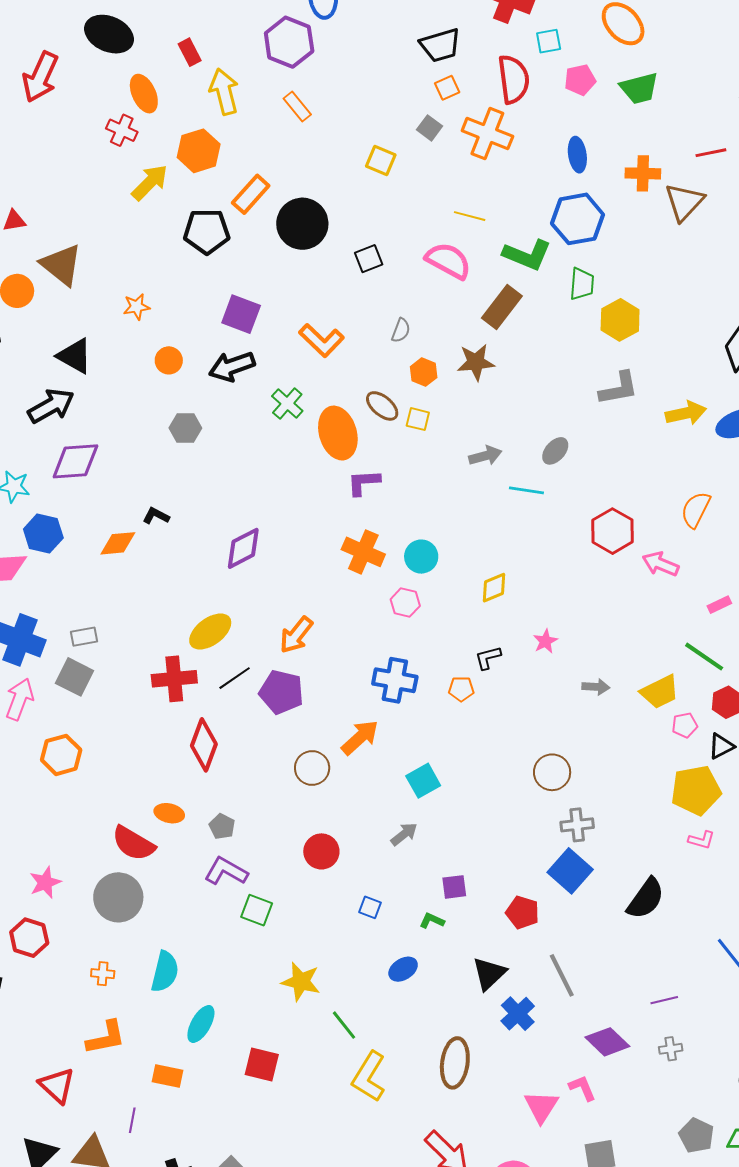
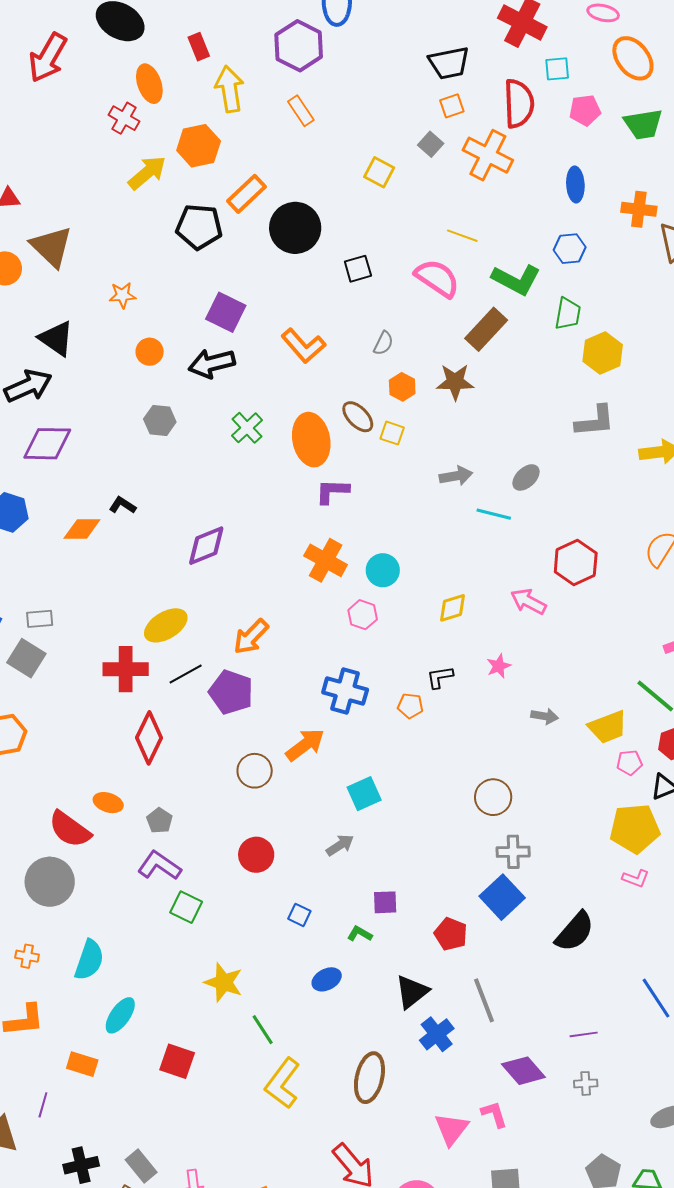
blue hexagon: (578, 219) -> (570, 249), size x0.6
green cross: (287, 403) -> (247, 428), moved
pink arrow: (660, 564) -> (528, 601), moved

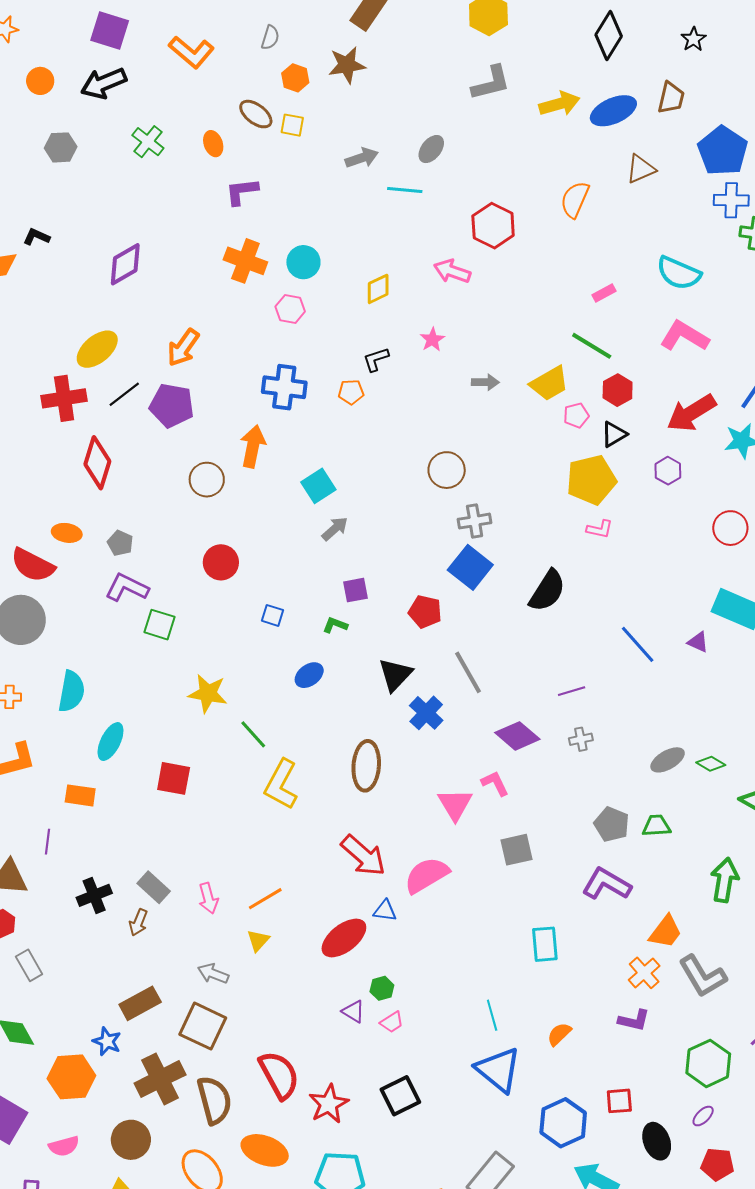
orange ellipse: (311, 440) -> (213, 144), size x0.5
orange arrow: (305, 745) -> (253, 446), turned -33
gray arrow: (340, 845) -> (335, 529), moved

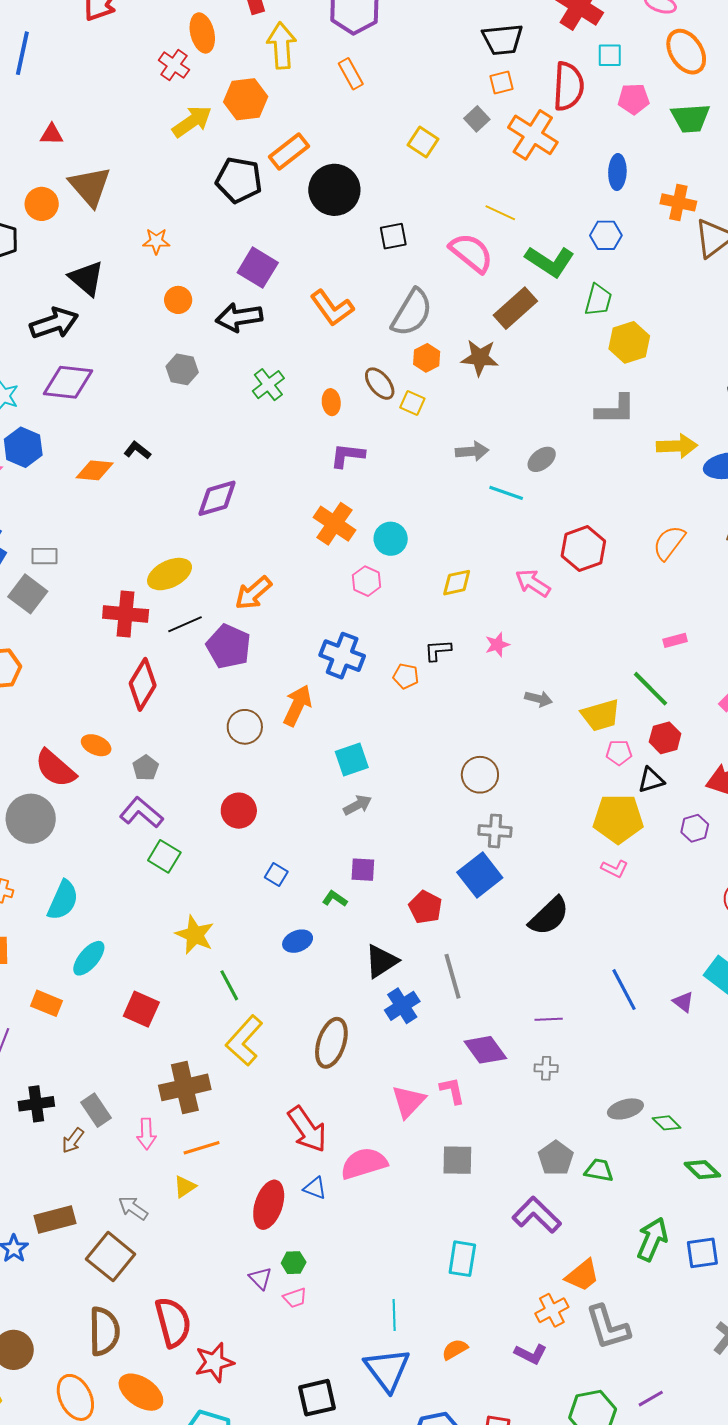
gray semicircle: (270, 38) -> (412, 313), size x2.0
red ellipse: (344, 938) -> (269, 1205), turned -48
brown cross: (160, 1079) -> (185, 1087), moved
black square: (400, 1096) -> (317, 1398), moved

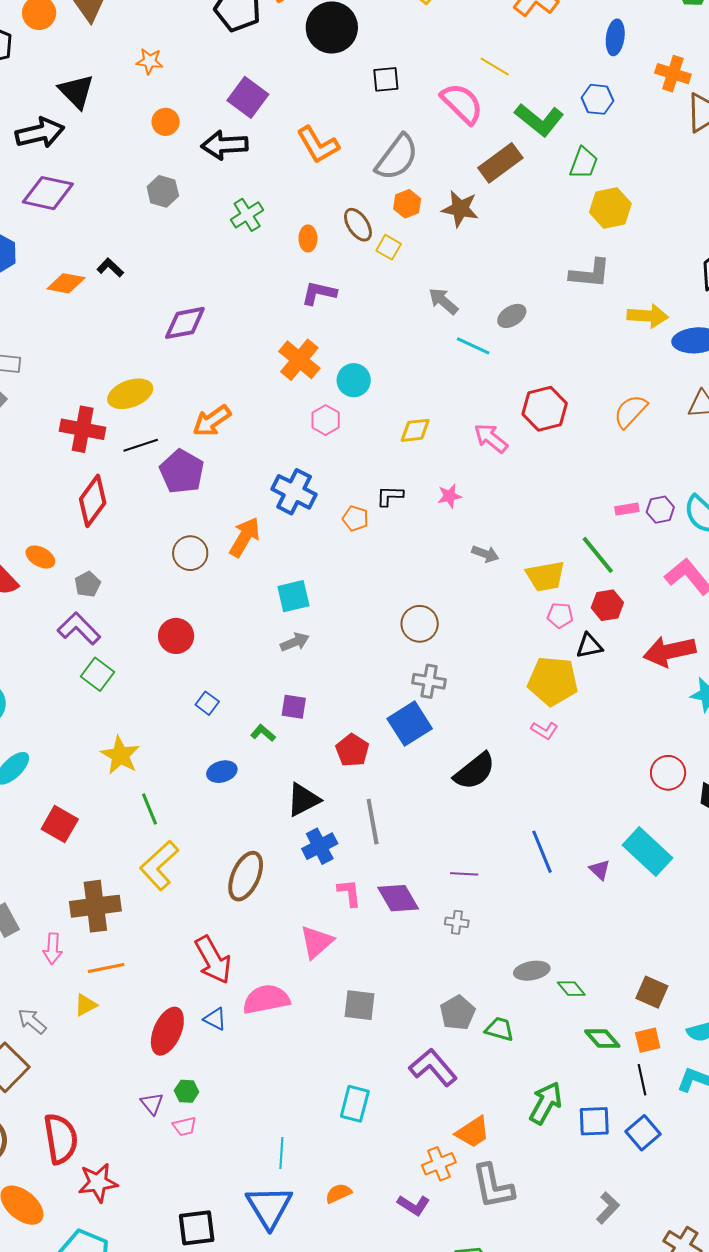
gray arrow: (472, 451) -> (443, 301), turned -140
purple hexagon: (695, 828) -> (660, 510), moved
pink L-shape: (452, 1091) -> (349, 893), moved

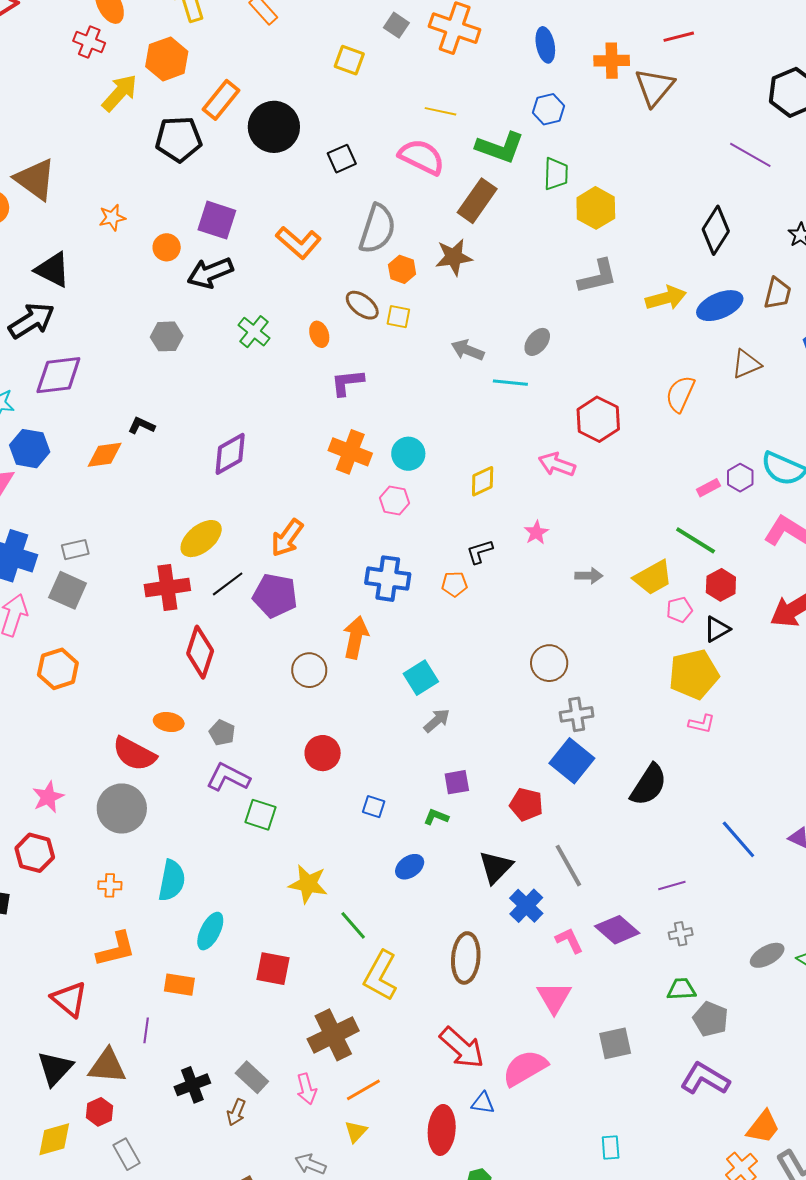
orange circle: (166, 122) -> (167, 247), moved
green trapezoid: (499, 1029) -> (681, 989), moved
cyan rectangle: (355, 1104) -> (611, 1147), moved, size x0.7

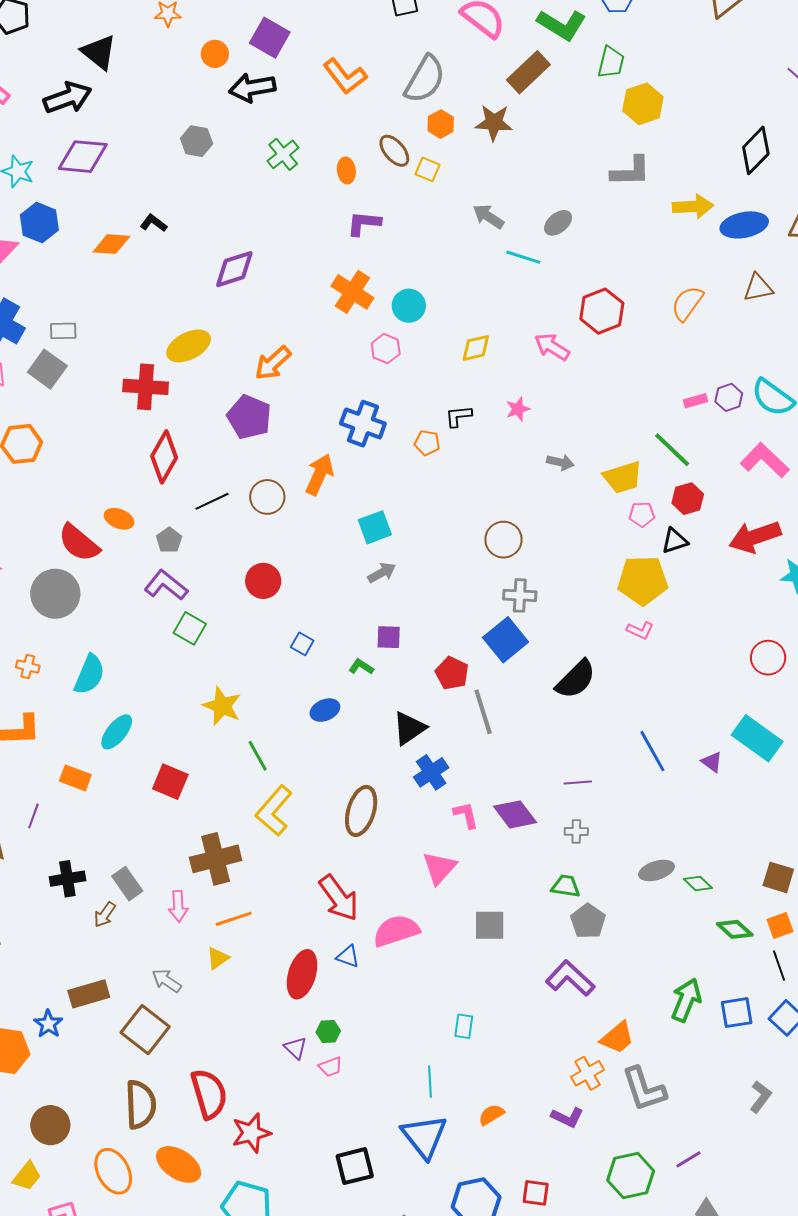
black line: (228, 584) -> (212, 501), moved
gray line: (568, 866) -> (483, 712), moved

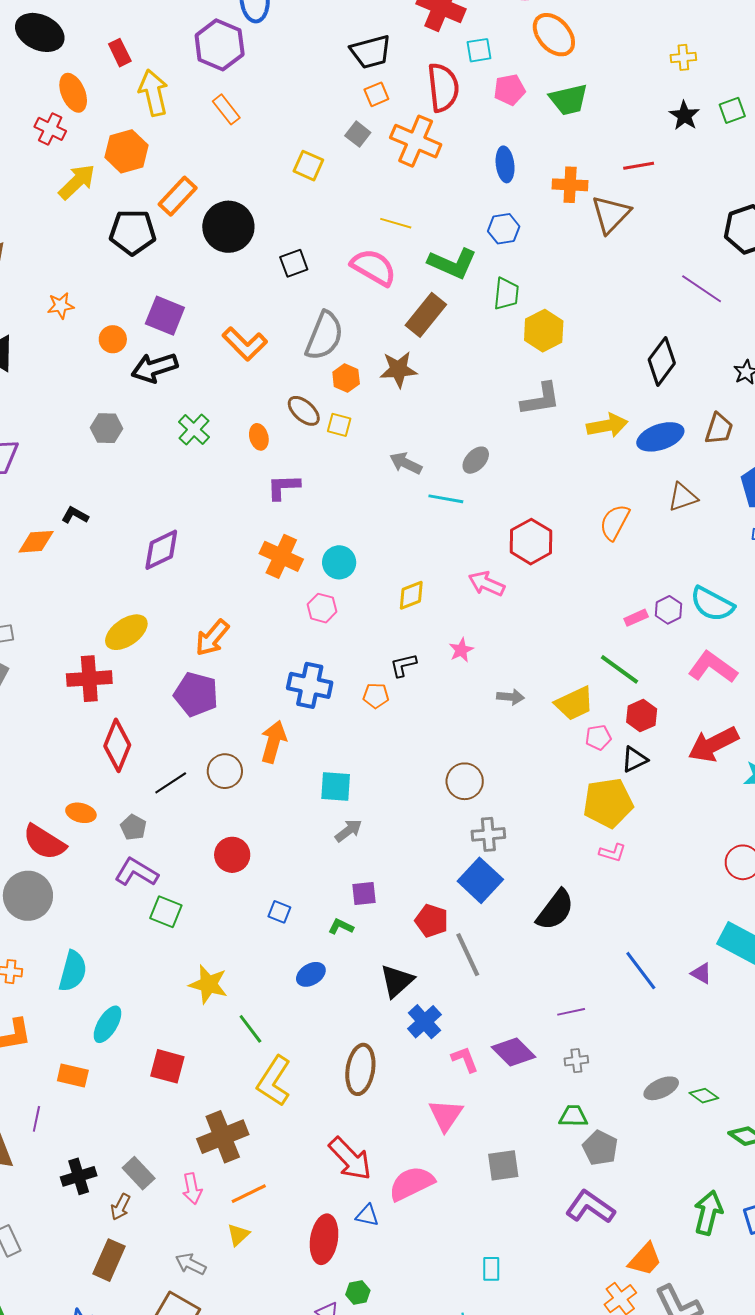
cyan square: (375, 527) -> (336, 787), turned 32
brown rectangle: (89, 994) -> (109, 1260), moved, turned -42

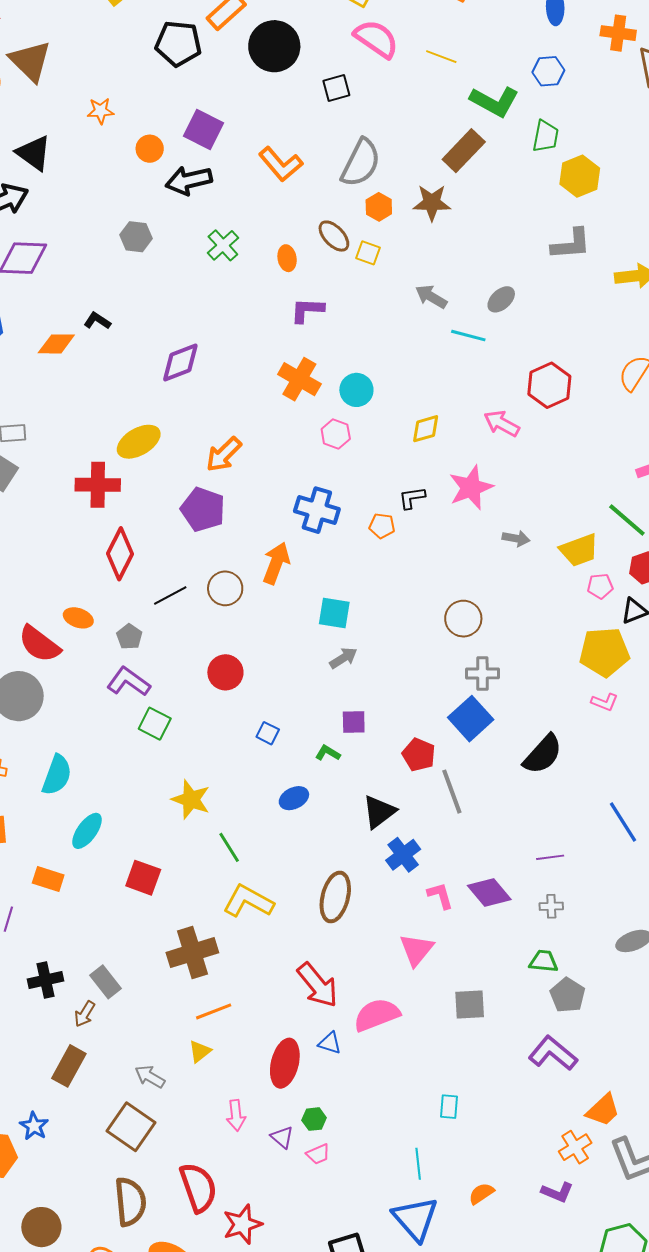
pink semicircle: (374, 267) -> (376, 39), moved
pink star: (461, 650) -> (471, 488), size x1.8
yellow L-shape: (274, 1081) -> (248, 901), turned 81
pink arrow: (192, 1189) -> (236, 1115), moved

